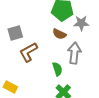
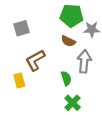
gray square: (15, 33) -> (21, 28), moved
yellow rectangle: (10, 87) -> (19, 80), moved, turned 48

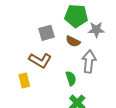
gray square: (21, 28) -> (47, 33), moved
brown L-shape: (35, 60) -> (40, 60), turned -120

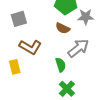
gray square: (47, 33) -> (19, 19), moved
gray arrow: (89, 61) -> (78, 48), turned 45

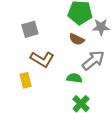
green semicircle: (61, 65) -> (74, 78), turned -64

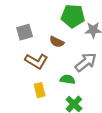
brown semicircle: (77, 39) -> (57, 42), moved
yellow rectangle: (26, 80) -> (40, 90), moved

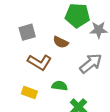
green semicircle: (67, 79) -> (60, 86), moved
yellow rectangle: (40, 90) -> (29, 92), moved, turned -56

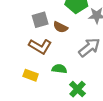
gray square: (27, 32) -> (40, 20), moved

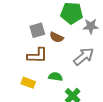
brown L-shape: (40, 46) -> (37, 55), turned -30

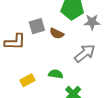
brown L-shape: (37, 55) -> (15, 42), moved
yellow rectangle: (28, 83) -> (28, 80), turned -48

